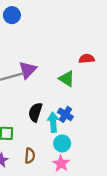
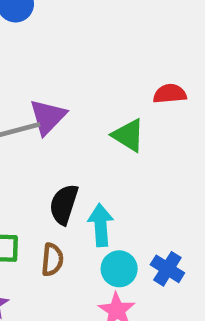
blue cross: (65, 114) -> (167, 269), moved
brown semicircle: (30, 156) -> (52, 260), moved

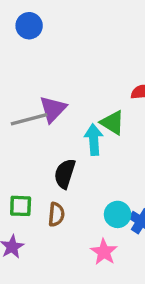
cyan arrow: (101, 225) -> (94, 140), moved
cyan circle: (119, 269) -> (118, 214), moved

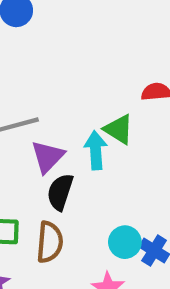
purple triangle: (53, 109) -> (48, 157), moved
brown semicircle: (56, 214) -> (50, 242), size x1.4

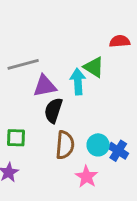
purple triangle: (48, 157) -> (45, 86), turned 35
brown semicircle: (50, 242) -> (65, 145), moved

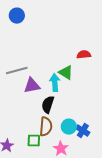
black semicircle: (53, 110) -> (48, 105), moved
green square: (16, 138) -> (34, 141), moved

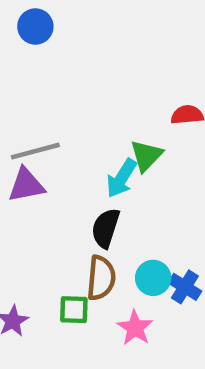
green triangle: (66, 73) -> (146, 156), turned 42
cyan arrow: (55, 83) -> (121, 178), turned -144
purple triangle: (32, 86) -> (26, 185), moved

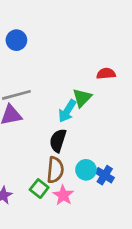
blue circle: (35, 27) -> (16, 40), moved
green square: (74, 310) -> (39, 189), turned 36
pink star: (135, 328) -> (63, 195), moved

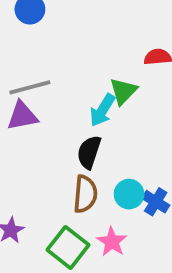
green square: (39, 189) -> (68, 247), moved, size x1.5
pink star: (63, 195) -> (112, 242), moved

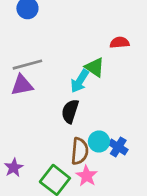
green triangle: (123, 91) -> (95, 67), turned -40
brown semicircle: (85, 194) -> (80, 151), moved

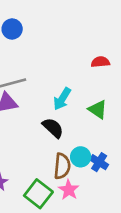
green triangle: (95, 67) -> (98, 109), moved
black semicircle: (70, 111) -> (53, 128), turned 115

